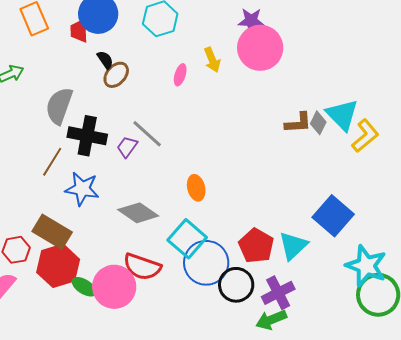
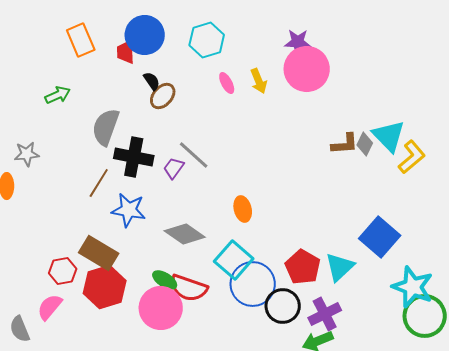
pink ellipse: (180, 75) -> (227, 83), moved, turned -45
green ellipse: (84, 287) -> (165, 280), moved

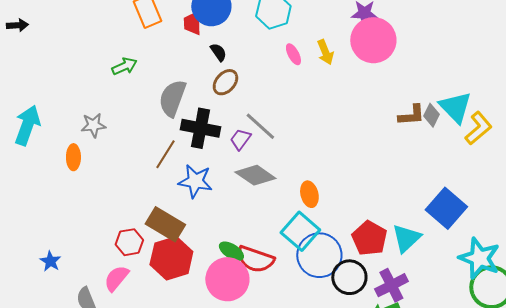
brown ellipse: (163, 96) -> (225, 82), moved
orange ellipse: (243, 209) -> (309, 194), moved
gray diamond: (185, 234) -> (255, 175), moved

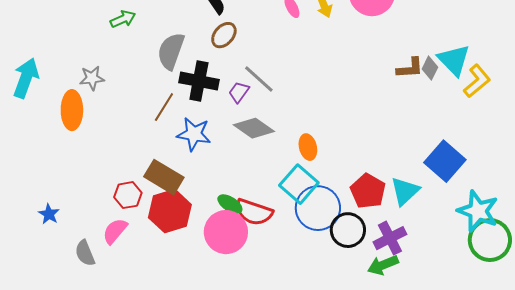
orange ellipse: (73, 157) -> (72, 110), size x1.5

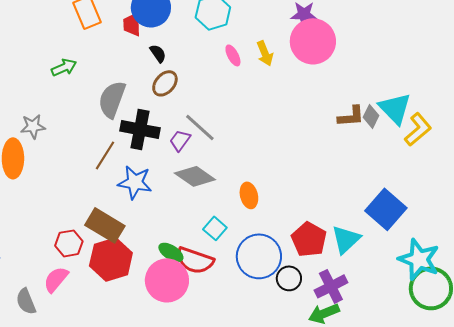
cyan square: (299, 184) -> (215, 228), moved, size x0.6
black circle: (348, 230) -> (289, 278), size x0.7

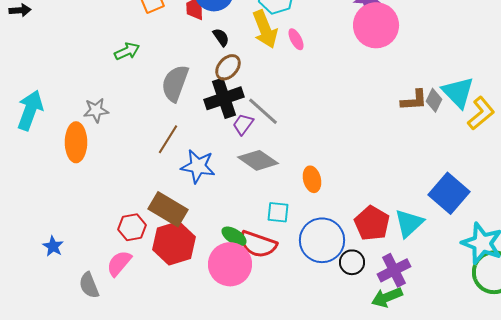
yellow arrow: (265, 53) -> (265, 29), moved, size x1.5
black cross: (140, 129) -> (224, 98), moved, turned -30
cyan square: (215, 228) -> (278, 212), turned -35

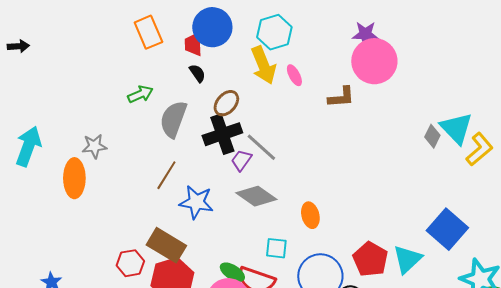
black semicircle: (221, 37) -> (197, 73), moved
green arrow: (127, 51) -> (140, 94), moved
brown L-shape: (414, 100) -> (341, 97), moved

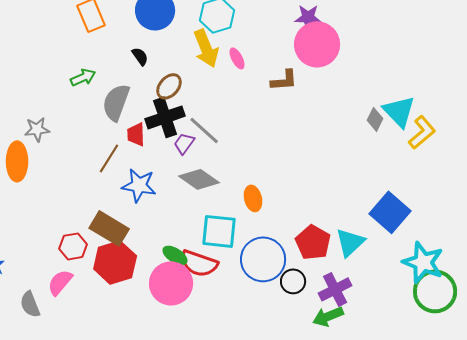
red trapezoid: (193, 44) -> (136, 134), moved
cyan square: (276, 248) -> (219, 231), size x1.6

